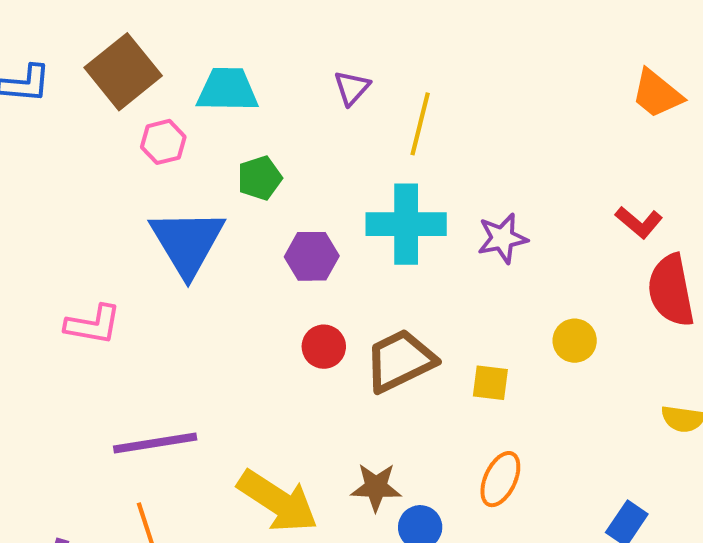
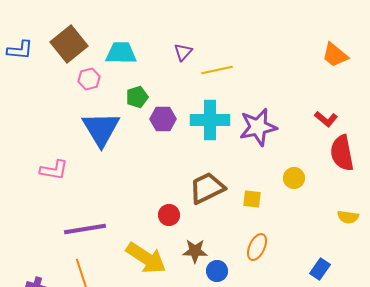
yellow line: (420, 124) -> (217, 70), turned 64
purple star: (502, 238) -> (258, 127), size x1.5
purple hexagon: (312, 256) -> (163, 119), moved
red circle: (324, 347) -> (169, 215), moved

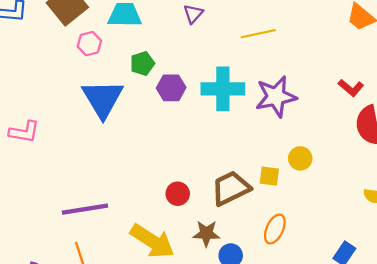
yellow line: (217, 70) -> (258, 34), moved
pink L-shape: (54, 170) -> (24, 132), moved
yellow circle: (294, 178) -> (300, 158), moved
brown trapezoid: (207, 188) -> (231, 188), moved

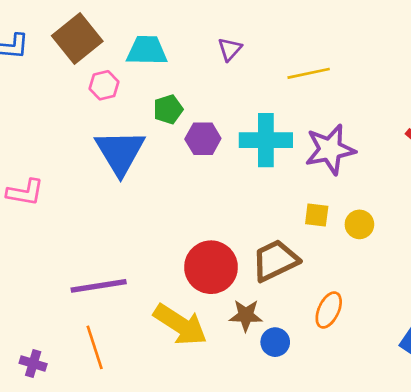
yellow square: (269, 176) -> (317, 215), moved
red circle: (178, 194) -> (211, 267), size x1.8

